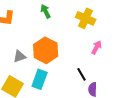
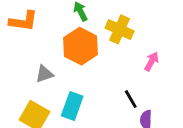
yellow cross: (86, 18) -> (120, 29), moved
orange hexagon: (46, 50) -> (81, 46), moved

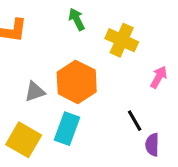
orange hexagon: (81, 46) -> (77, 82), moved

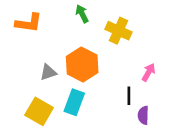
pink arrow: (159, 77) -> (148, 72), moved
black line: (135, 121) -> (129, 96), turned 30

